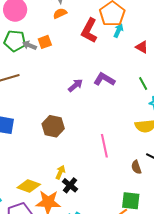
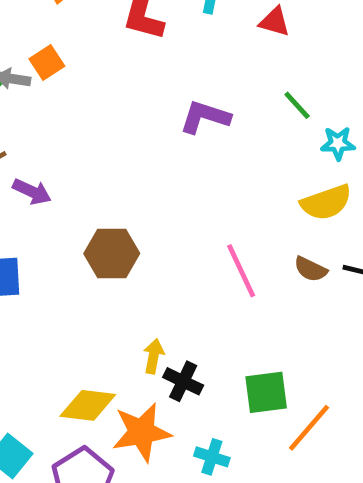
purple arrow: (75, 85) -> (32, 192), moved, turned 77
brown semicircle: (136, 167) -> (311, 269), moved, turned -32
green square: (131, 201) -> (266, 392), moved

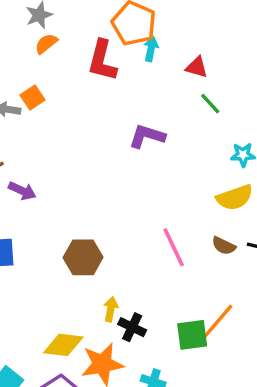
green line: (297, 105) -> (210, 104), moved
brown hexagon: (112, 253) -> (83, 257), moved
orange line: (309, 428) -> (218, 321), moved

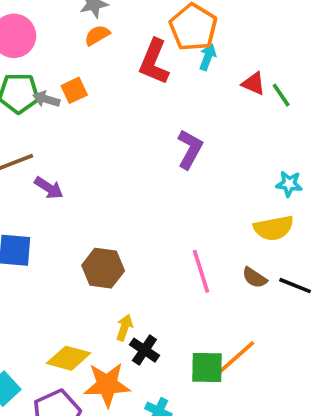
green line: (210, 104) -> (281, 95), moved
purple L-shape: (147, 136) -> (190, 149), turned 93

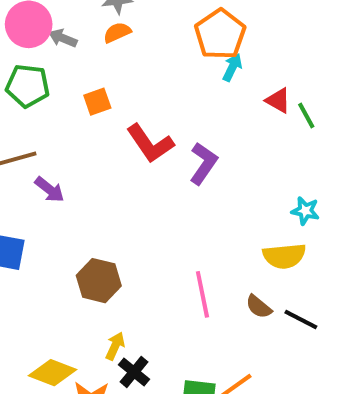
red L-shape: (154, 62) -> (150, 143), moved, turned -63
orange square: (74, 90) -> (97, 102), moved
gray arrow: (46, 99) -> (63, 38), moved

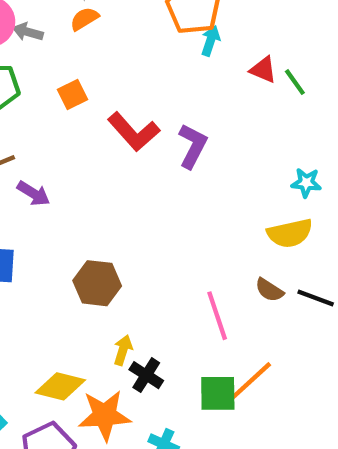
pink line: (202, 294) -> (217, 316), moved

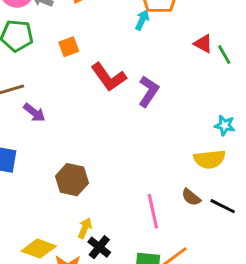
cyan arrow: (211, 41) -> (142, 20), moved

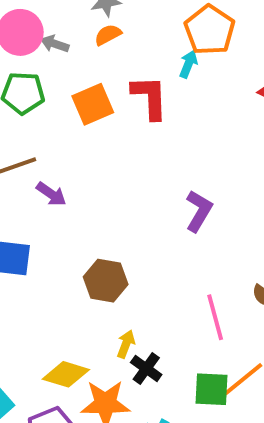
orange square: (69, 47) -> (93, 104), size x1.5
red L-shape: (109, 77) -> (150, 97), moved, turned -144
purple L-shape: (148, 91) -> (199, 211), moved

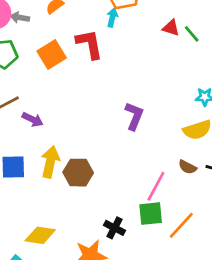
pink line: (215, 317) -> (156, 186), turned 52
yellow arrow: (126, 344) -> (50, 162), moved, size x1.6
yellow diamond: (66, 374) -> (40, 235), moved
green square: (212, 389) -> (151, 214), moved

